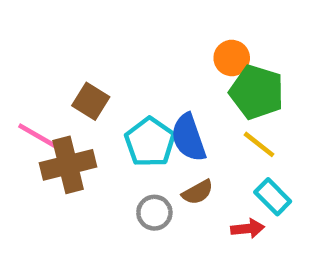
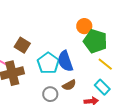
yellow line: (259, 144) -> (105, 64), moved

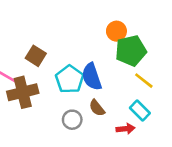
green pentagon: (95, 41) -> (131, 51), turned -30
brown semicircle: (69, 85) -> (97, 108), turned 80

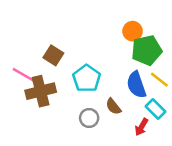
blue semicircle: (92, 77) -> (136, 85), moved
red arrow: (126, 129) -> (141, 127), turned 126

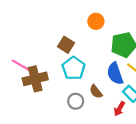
orange circle: (133, 31) -> (96, 21), moved
brown square: (53, 55) -> (66, 45), moved

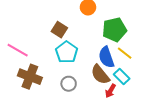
brown cross: (35, 79) -> (30, 77), moved, turned 35
brown semicircle: (96, 92) -> (100, 75), moved, size x1.5

